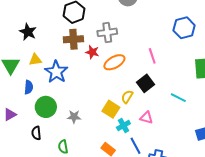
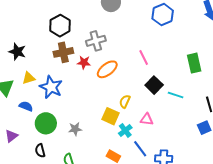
blue hexagon: (184, 28) -> (163, 15), moved
black square: (146, 83) -> (154, 85), moved
blue semicircle: (29, 87) -> (26, 106), turned -64

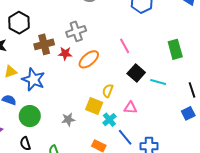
black hexagon: (60, 26) -> (19, 23), moved
gray star: (75, 129) -> (68, 119), moved

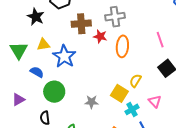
orange ellipse: (89, 59) -> (122, 46), turned -55
pink triangle: (130, 108) -> (155, 101), turned 32

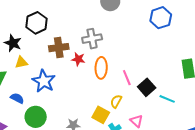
pink line: (160, 40) -> (127, 78), moved
yellow triangle: (43, 44) -> (21, 62), moved

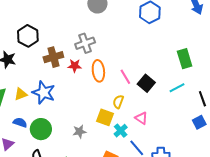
yellow triangle: (21, 62) -> (21, 94), moved
blue semicircle: (17, 98) -> (20, 122), moved
cyan line: (167, 99) -> (177, 88), moved, turned -42

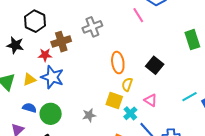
red star: (75, 66) -> (45, 55), moved
orange ellipse: (98, 71) -> (118, 63), moved
pink line: (125, 77) -> (138, 15), moved
cyan line: (177, 88) -> (190, 97), moved

